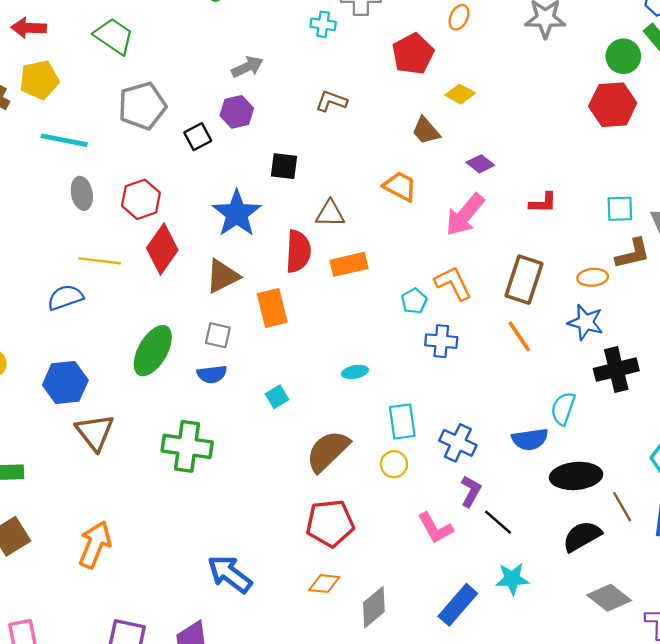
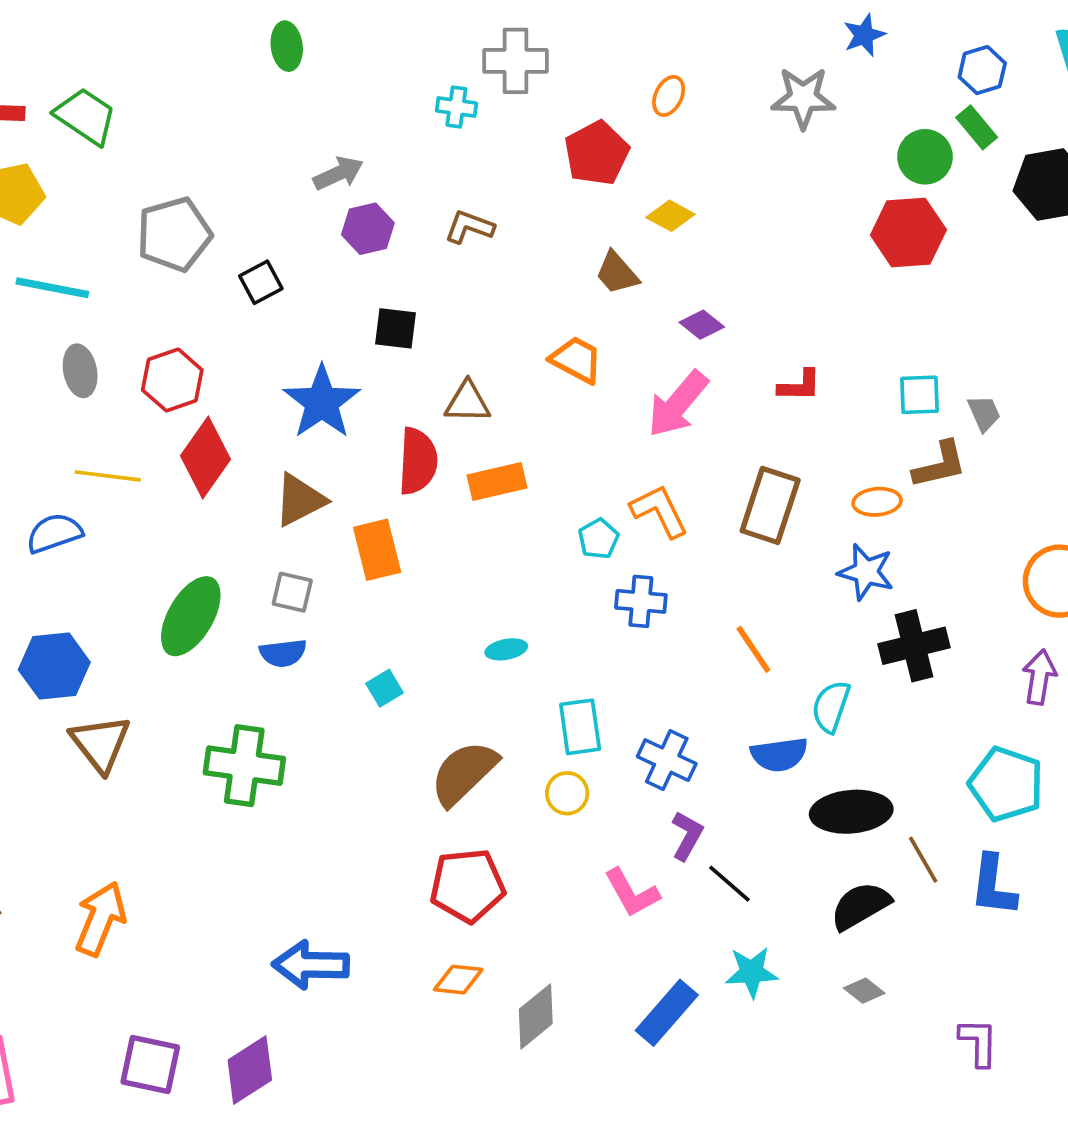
green trapezoid: (114, 36) -> (86, 116), moved
purple hexagon: (237, 112) -> (368, 229), moved
orange line: (519, 336) -> (753, 649), moved
blue arrow: (230, 574) -> (311, 965), turned -36
gray diamond: (609, 598) -> (864, 991), moved, size x0.6

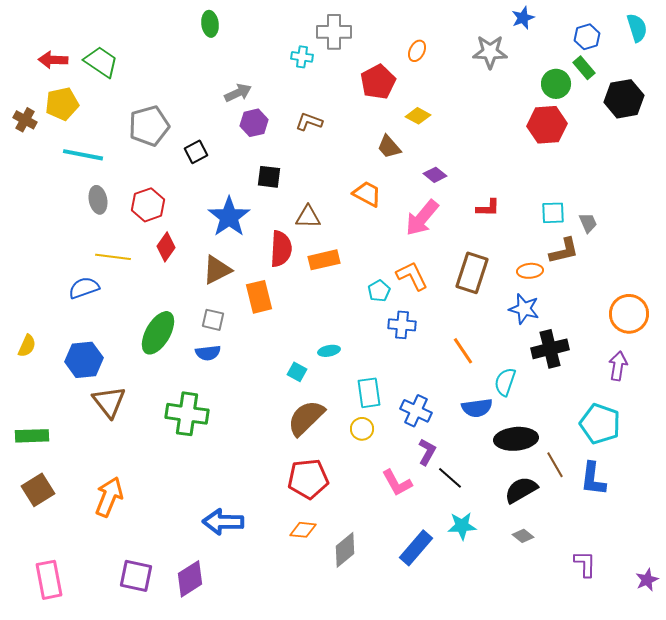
red diamond: (206, 458) -> (166, 247), size x0.7
cyan square: (384, 688) -> (297, 372), moved, turned -30

